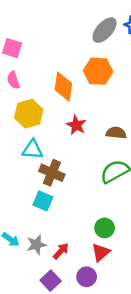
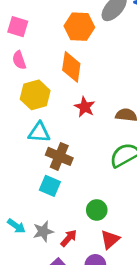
orange hexagon: (98, 71) -> (79, 27), moved
green circle: (105, 228) -> (97, 210), moved

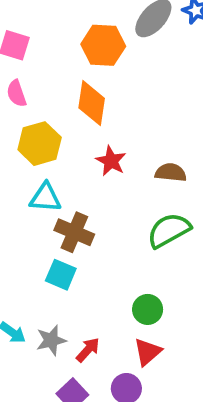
green circle: (97, 210) -> (148, 309), moved

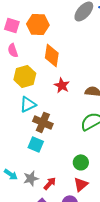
orange hexagon: (103, 45) -> (38, 24), moved
cyan triangle: (45, 198) -> (28, 104), turned -30

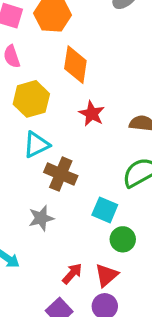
cyan square: (36, 144) -> (105, 210), moved
gray star: (31, 178) -> (41, 218), moved
red triangle: (81, 184) -> (106, 275), moved

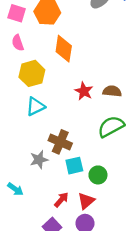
red star: (92, 114) -> (84, 91), moved
brown cross: (61, 174) -> (60, 142), moved
cyan square: (105, 210) -> (74, 166), moved, turned -36

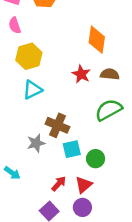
orange diamond: (64, 49) -> (97, 40), moved

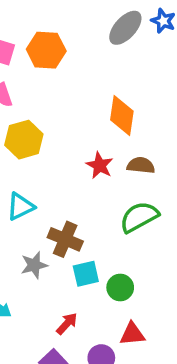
cyan triangle: (32, 90) -> (20, 207), moved
red triangle: (84, 185) -> (132, 334), moved, turned 36

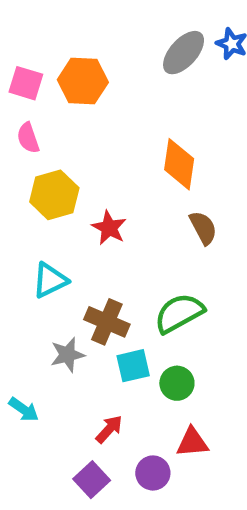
red star: (100, 165) -> (109, 228), moved
brown semicircle: (141, 165) -> (203, 228), turned 56
green semicircle: (139, 217) -> (179, 313), moved

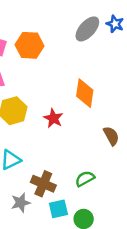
red star: (109, 228) -> (53, 118), moved
brown semicircle: (203, 228) -> (111, 136), moved
green semicircle: (179, 313) -> (85, 179), size x0.7

